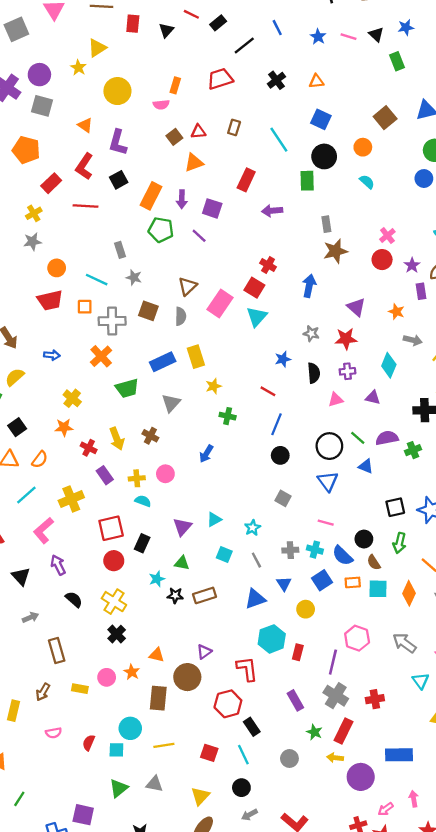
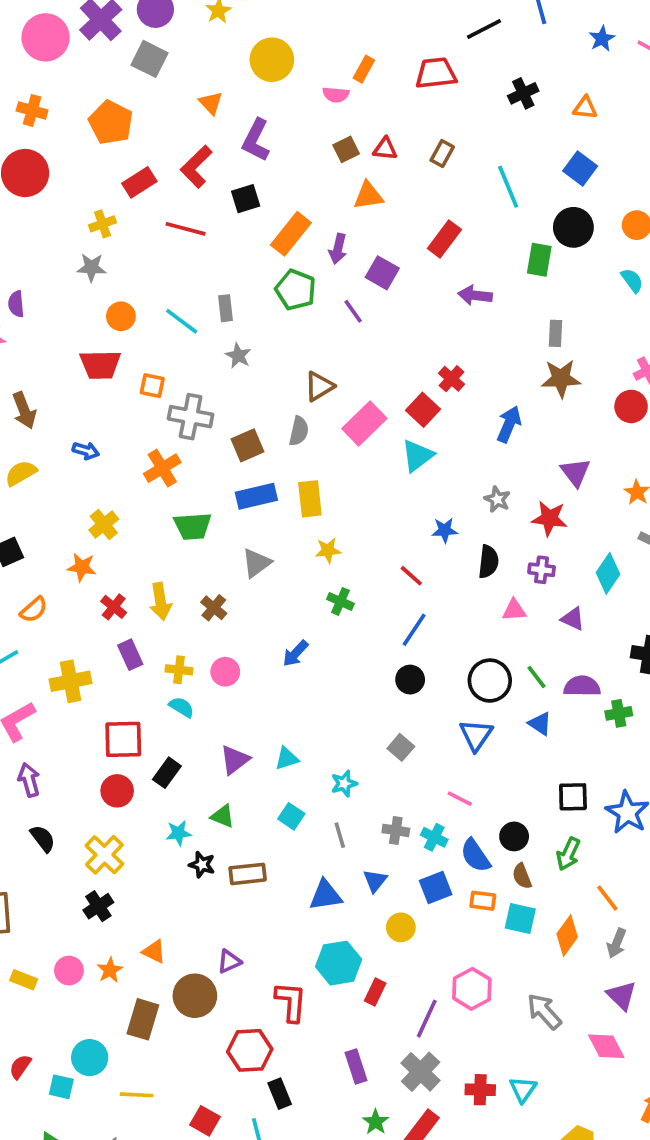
cyan line: (97, 280) -> (182, 321), moved
brown square: (148, 311) -> (248, 445), moved, turned 36
cyan triangle: (421, 681) -> (523, 1089), moved

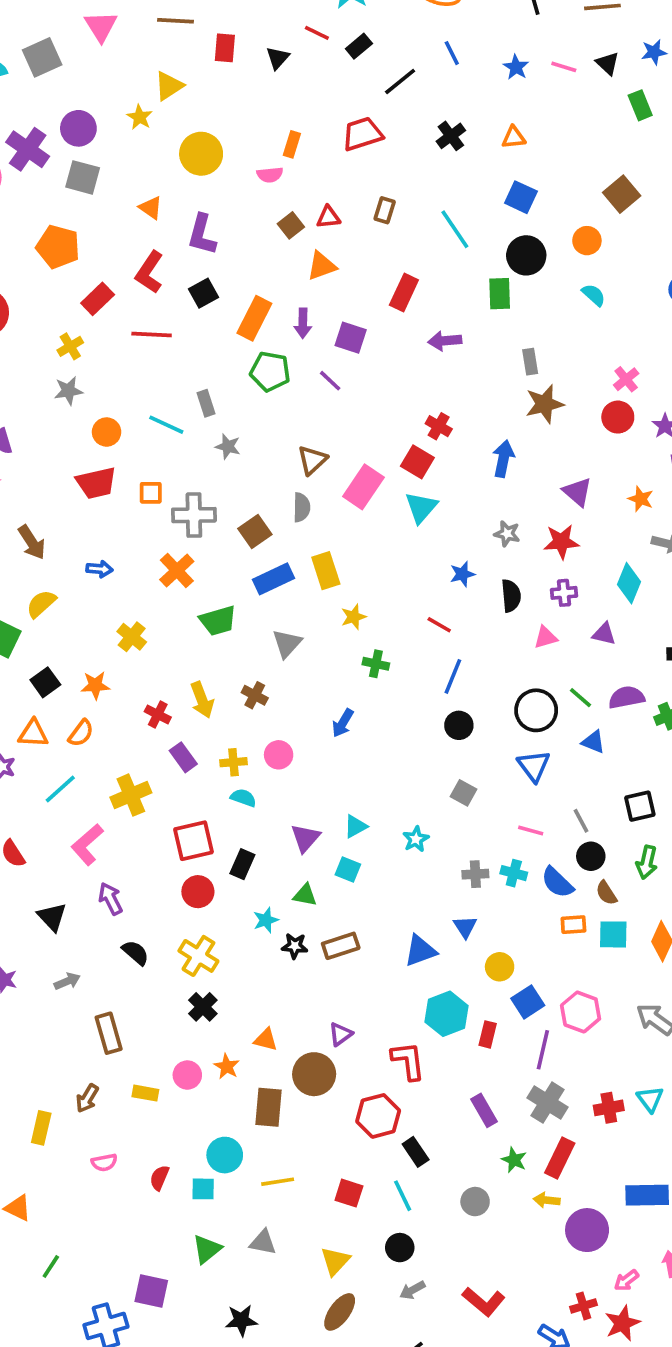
orange star: (82, 567) -> (95, 685), moved
cyan square: (291, 816) -> (348, 870), moved
gray line: (340, 835) -> (581, 821), moved
blue square: (436, 888) -> (528, 1002), moved

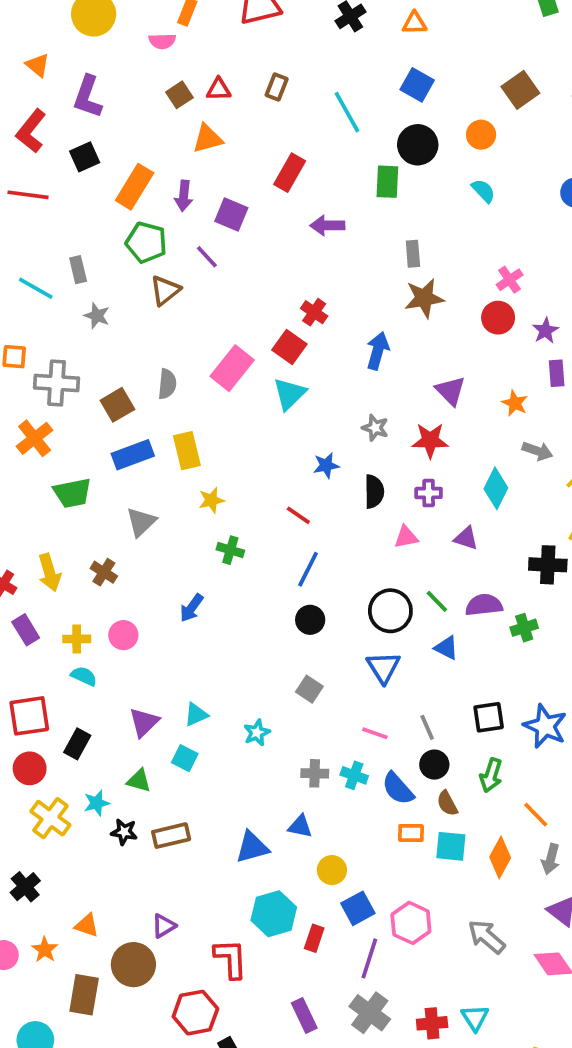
brown triangle: (312, 460) -> (165, 290), moved
blue triangle: (465, 927) -> (300, 826), turned -50
yellow cross: (198, 956) -> (50, 818), moved

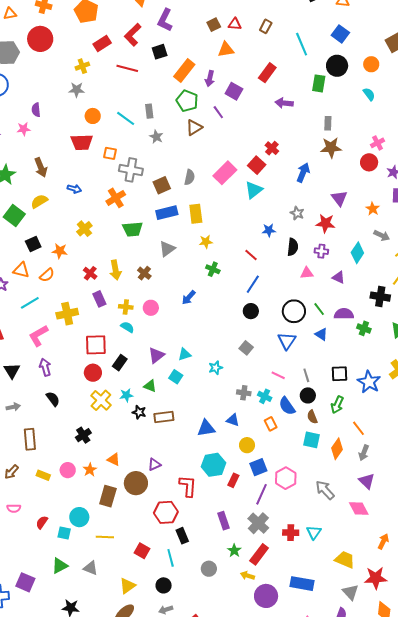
green cross: (524, 628) -> (364, 328), turned 32
orange rectangle: (411, 833) -> (271, 424), moved, turned 56

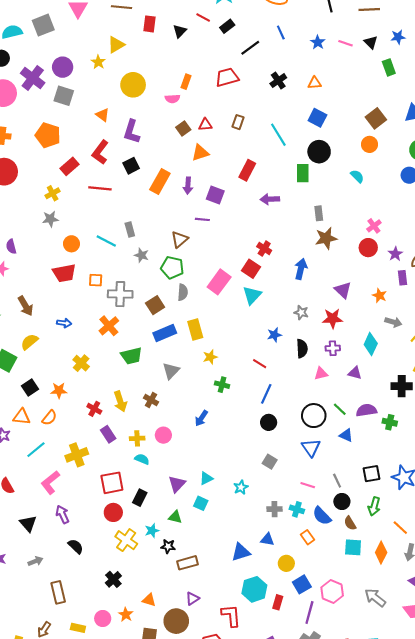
orange circle: (371, 64) -> (369, 144), moved
green pentagon: (187, 101) -> (172, 268), moved
purple line: (218, 112) -> (202, 219), turned -40
brown rectangle: (164, 417) -> (187, 563), moved

